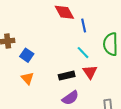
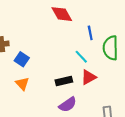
blue line: (84, 26) -> (90, 33), moved
red triangle: (90, 72) -> (88, 77), turned 35

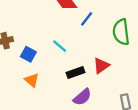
blue line: (90, 33) -> (87, 19), moved, turned 56
cyan line: (81, 57) -> (60, 46), moved

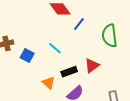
orange triangle: (32, 80) -> (49, 83), moved

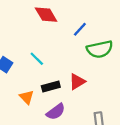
blue line: (79, 24) -> (80, 29), moved
green semicircle: (110, 36) -> (100, 49), turned -100

